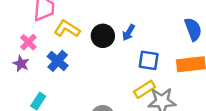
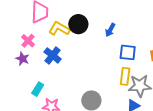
black circle: (103, 36) -> (78, 24), moved
yellow rectangle: (144, 89) -> (125, 76), turned -48

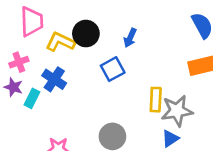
pink cross: (28, 41) -> (19, 62), turned 32
blue square: (128, 52) -> (113, 69), moved, turned -30
cyan rectangle: (38, 89) -> (32, 98), moved

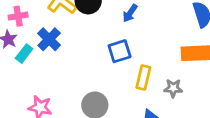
blue square: (113, 69) -> (120, 51), moved
gray star: (177, 111) -> (173, 88), moved, size x0.6

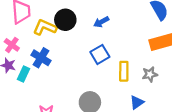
blue arrow: (130, 13) -> (101, 22), turned 40
pink cross: (18, 16) -> (12, 45), turned -32

